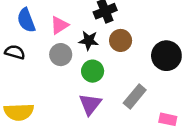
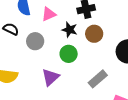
gray circle: (61, 55) -> (35, 41), moved
purple triangle: (90, 104) -> (50, 77), moved

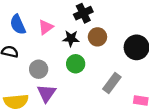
gray circle: (35, 41) -> (39, 69), moved
purple triangle: (50, 77) -> (46, 93), moved

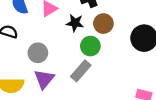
green circle: (76, 64) -> (90, 46), moved
gray rectangle: (112, 83) -> (81, 71), moved

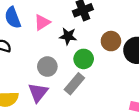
brown circle: (103, 24) -> (111, 41), moved
gray circle: (38, 53) -> (47, 67), moved

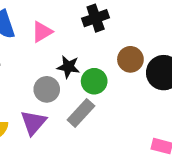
black star: (68, 36) -> (68, 67), moved

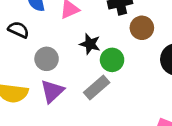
brown circle: (130, 59) -> (142, 28), moved
gray circle: (47, 89) -> (47, 59), moved

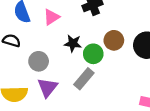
brown circle: (142, 28) -> (114, 40), moved

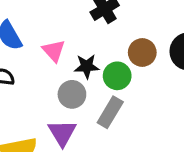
pink triangle: (51, 17) -> (54, 51), moved, turned -30
gray circle: (39, 61) -> (72, 94), moved

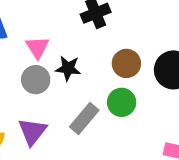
green circle: (117, 76) -> (122, 102), moved
gray circle: (72, 94) -> (36, 80), moved

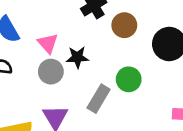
brown circle: (126, 63) -> (124, 25), moved

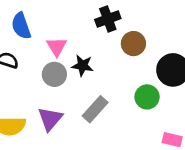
green circle: (129, 79) -> (147, 97), moved

